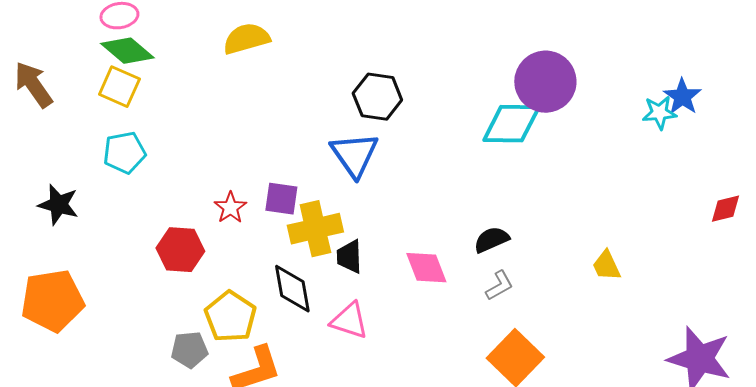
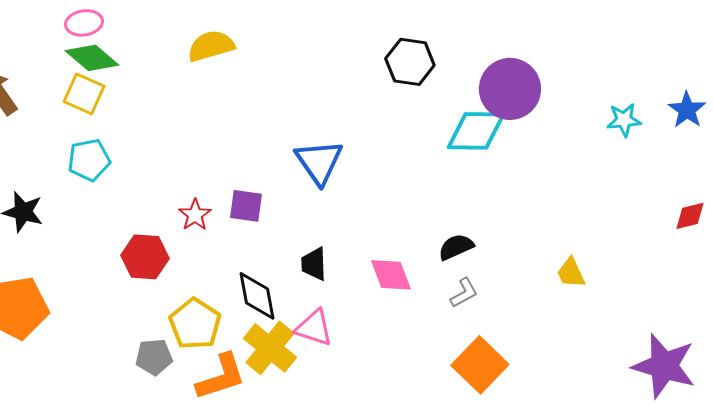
black hexagon: (377, 97) -> (410, 62), moved
blue star: (682, 97) -> (687, 110), moved
yellow cross: (315, 229) -> (270, 348), moved, turned -38

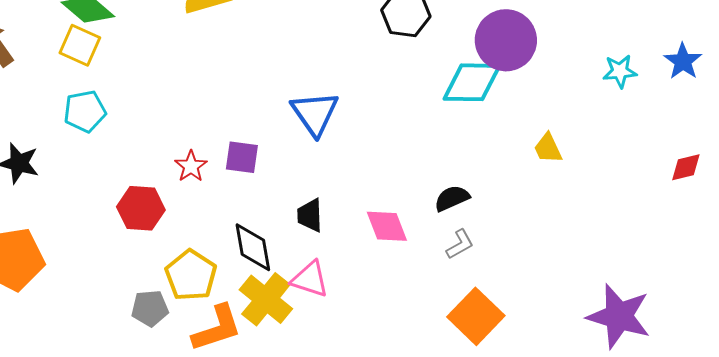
yellow trapezoid: (571, 273) -> (548, 148), moved
purple star: (664, 366) -> (619, 316), moved

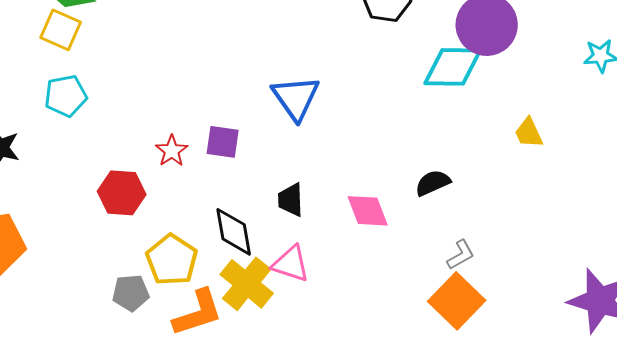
gray L-shape: (460, 244) -> (461, 255), moved

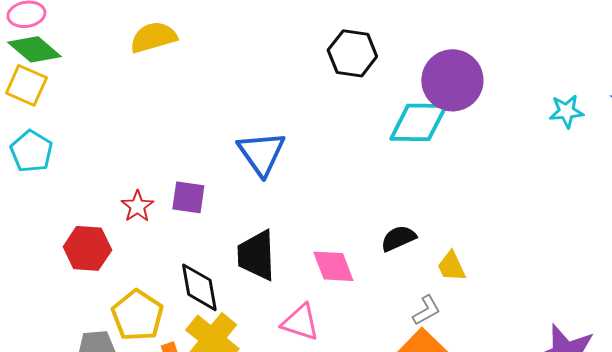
cyan pentagon: (66, 96) -> (31, 151), turned -30
yellow trapezoid: (529, 133) -> (451, 266), moved
black trapezoid: (291, 200) -> (256, 255), size x1.5
pink triangle: (291, 264) -> (300, 322), moved

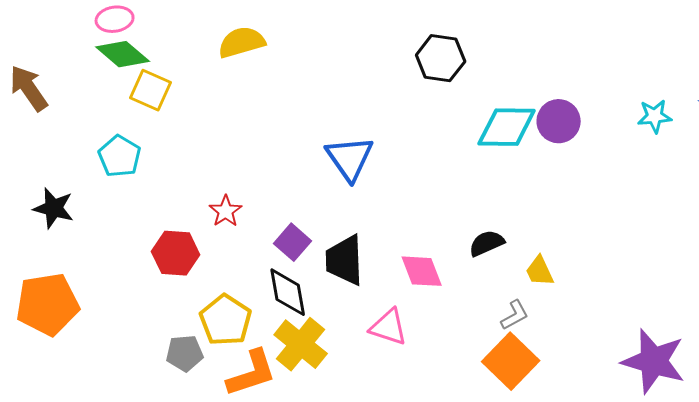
purple circle: (452, 80) -> (559, 121), moved, size x0.7
yellow square: (26, 85) -> (151, 90), moved
purple square: (188, 197) -> (293, 242), moved, turned 33

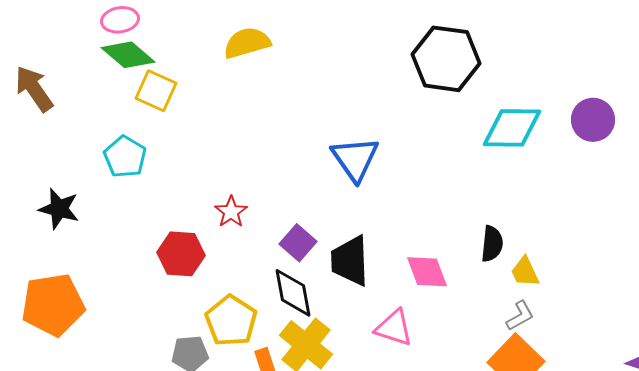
black hexagon: (441, 58) -> (446, 59), size x1.4
purple circle: (559, 121) -> (593, 120), moved
black semicircle: (487, 243) -> (492, 244), turned 120
yellow trapezoid: (540, 271) -> (525, 272), moved

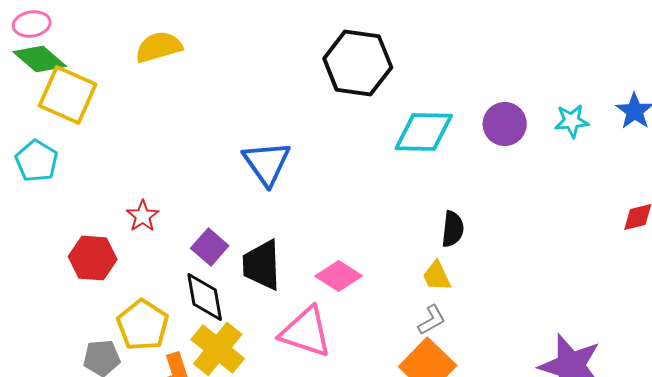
yellow square: (156, 91) -> (68, 95), size x1.4
black semicircle: (492, 244) -> (453, 229), moved
pink diamond: (427, 272) -> (339, 276), turned -36
pink triangle: (394, 328) -> (306, 332), size x1.4

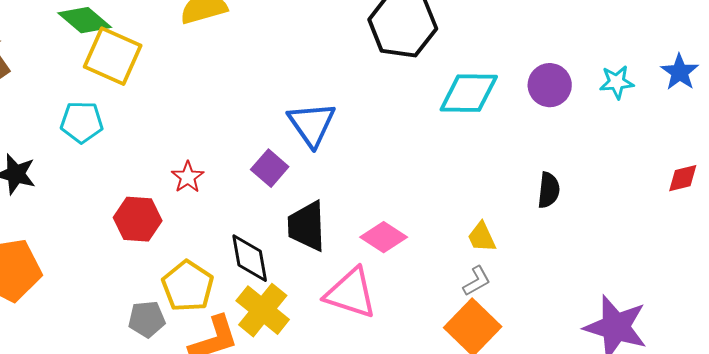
cyan pentagon: (37, 161) -> (82, 122), turned -30
black semicircle: (453, 229) -> (549, 190), moved
purple square: (210, 247) -> (270, 168), moved

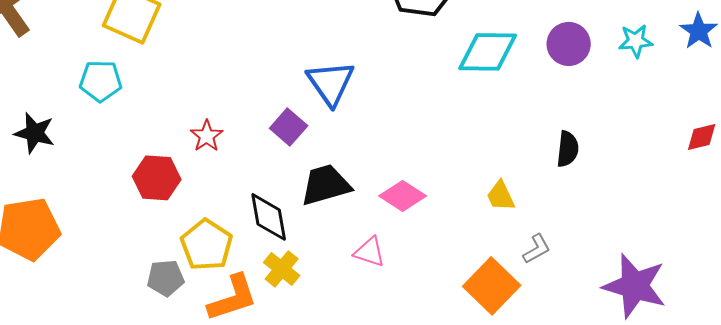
black trapezoid: (307, 226) -> (326, 185), turned 76
gray L-shape: (477, 281) -> (537, 249), moved
pink triangle: (351, 293) -> (370, 252), size x0.6
yellow cross: (263, 310) -> (282, 269), size x0.7

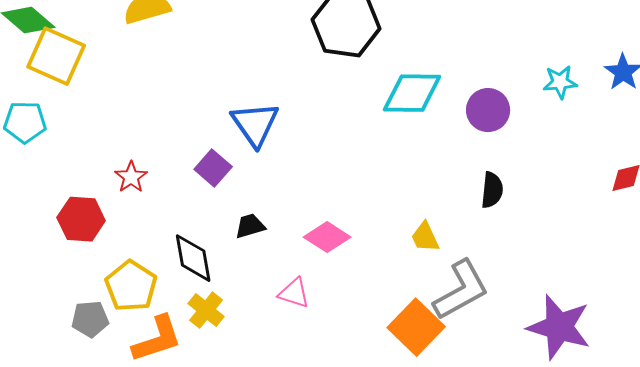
purple circle: (569, 44) -> (488, 110), moved
black trapezoid: (326, 185) -> (250, 226), size x0.6
gray L-shape: (537, 249) -> (461, 290), size x2.0

